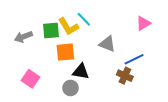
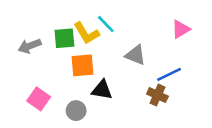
gray circle: (70, 88) -> (76, 111), moved

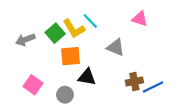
pink triangle: (181, 29) -> (140, 19), moved, turned 49
green square: (64, 38) -> (55, 33), turned -36
blue line: (169, 74) -> (153, 87), moved
brown cross: (157, 95) -> (134, 81), turned -35

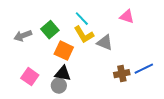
yellow L-shape: (74, 29) -> (84, 35), moved
orange square: (70, 56) -> (64, 51), turned 30
black triangle: (87, 77) -> (63, 74), moved
blue line: (153, 87) -> (144, 69), moved

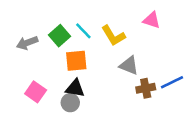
cyan line: (82, 19) -> (83, 31), moved
yellow L-shape: (84, 35) -> (113, 36), moved
gray triangle: (105, 43) -> (129, 66), moved
orange square: (64, 51) -> (76, 61), turned -30

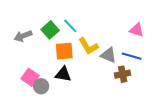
pink triangle: (152, 20) -> (137, 30), moved
yellow L-shape: (113, 36) -> (88, 46), moved
blue line: (172, 82) -> (132, 56), moved, turned 42
gray circle: (70, 103) -> (41, 86), moved

